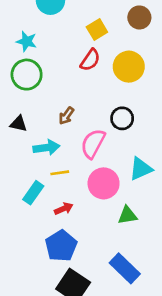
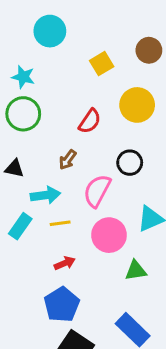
red semicircle: (90, 60) -> (90, 121), moved
cyan rectangle: (33, 193) -> (20, 226), moved

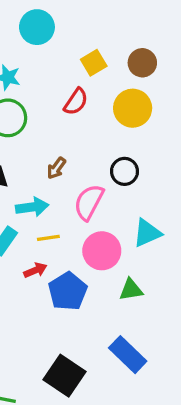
brown circle: (149, 50) -> (142, 63), moved
red semicircle: (90, 121) -> (76, 102), moved
red arrow: (65, 263) -> (35, 270), moved
blue pentagon: (62, 305) -> (68, 291), moved

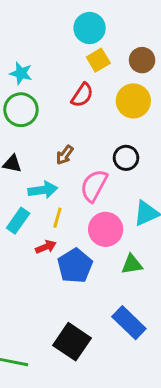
cyan circle: (37, 27) -> (90, 28), moved
yellow line: (48, 238) -> (57, 218), turned -66

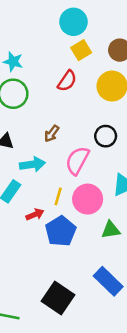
yellow line: (57, 218) -> (58, 196), moved

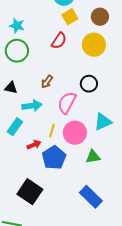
black square: (58, 298) -> (30, 192), moved

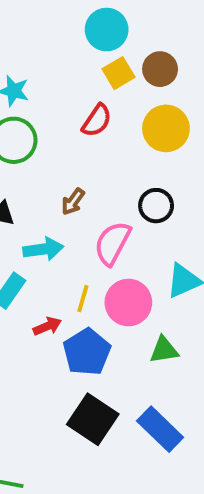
brown circle: (100, 17) -> (160, 69), moved
black square: (30, 192) -> (93, 419), moved

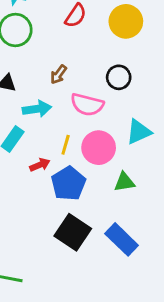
pink semicircle: (113, 243) -> (87, 105), turned -104

